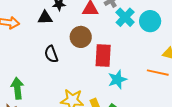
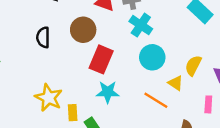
cyan cross: (125, 17) -> (141, 25), turned -30
cyan circle: (150, 21) -> (152, 57), moved

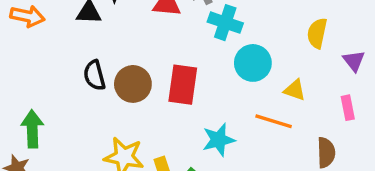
brown circle: (83, 30) -> (133, 84), moved
yellow semicircle: (193, 66) -> (317, 33), moved
cyan star: (108, 92) -> (219, 140), moved

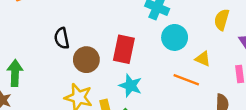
brown circle: (133, 84) -> (86, 60), moved
cyan star: (219, 140) -> (131, 86), moved, turned 30

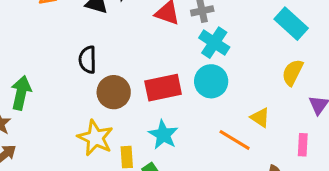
cyan circle: (175, 37) -> (211, 81), moved
red rectangle: (124, 49) -> (163, 88), turned 56

